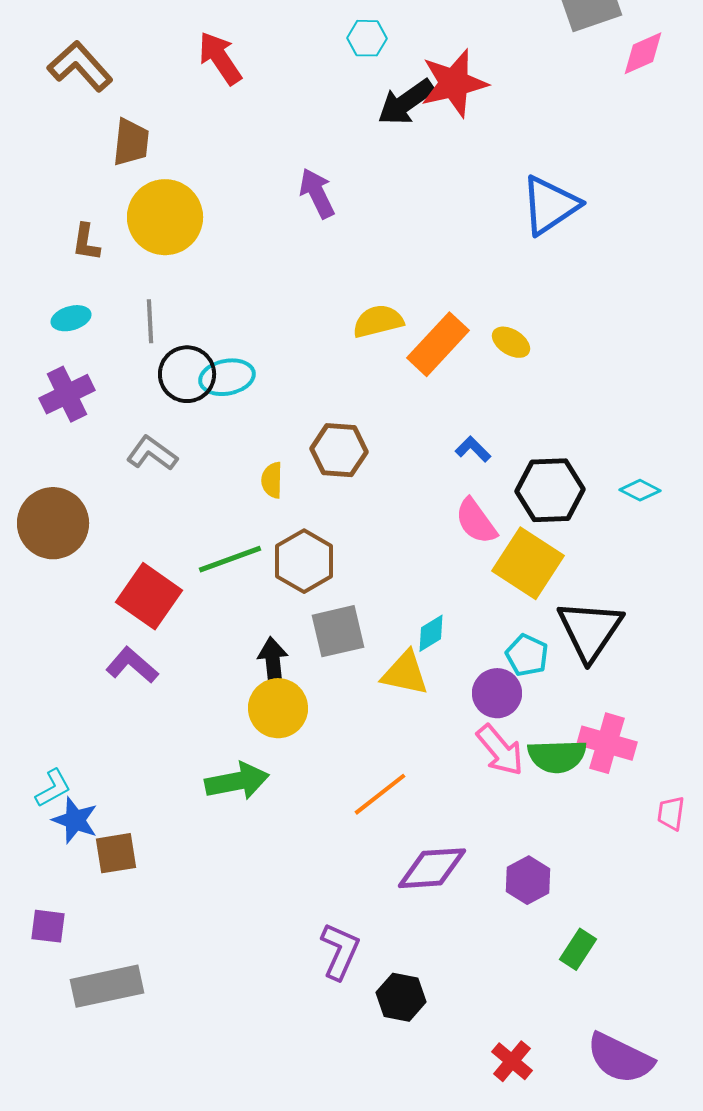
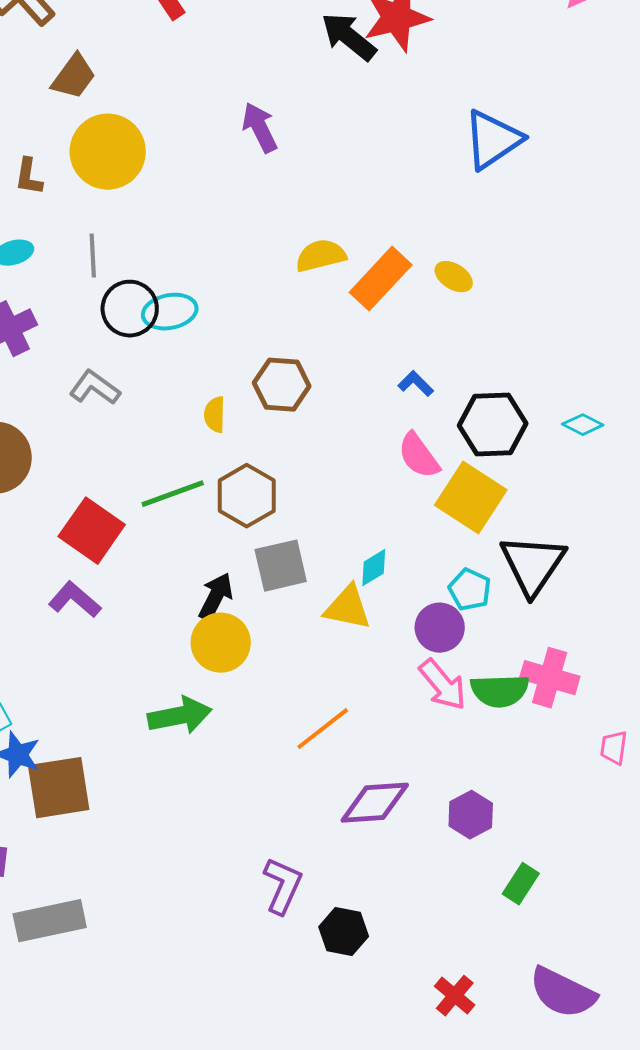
black arrow: (406, 102) -> (349, 37), turned 74
brown trapezoid: (131, 142) -> (74, 77), turned 30
black arrow: (273, 662) -> (216, 597), turned 33
brown square: (116, 853) -> (59, 788), size x1.5

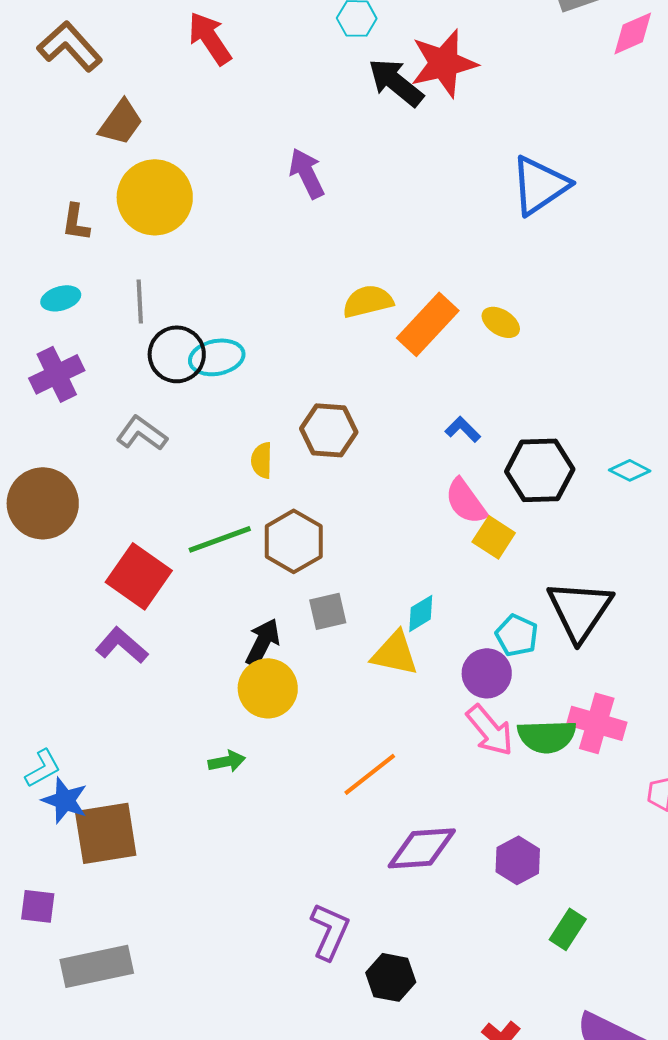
yellow square: (471, 498) -> (494, 537), moved, size x0.6
gray square: (281, 566) -> (328, 611), size x0.7
green arrow: (180, 716) -> (227, 761), size x0.6

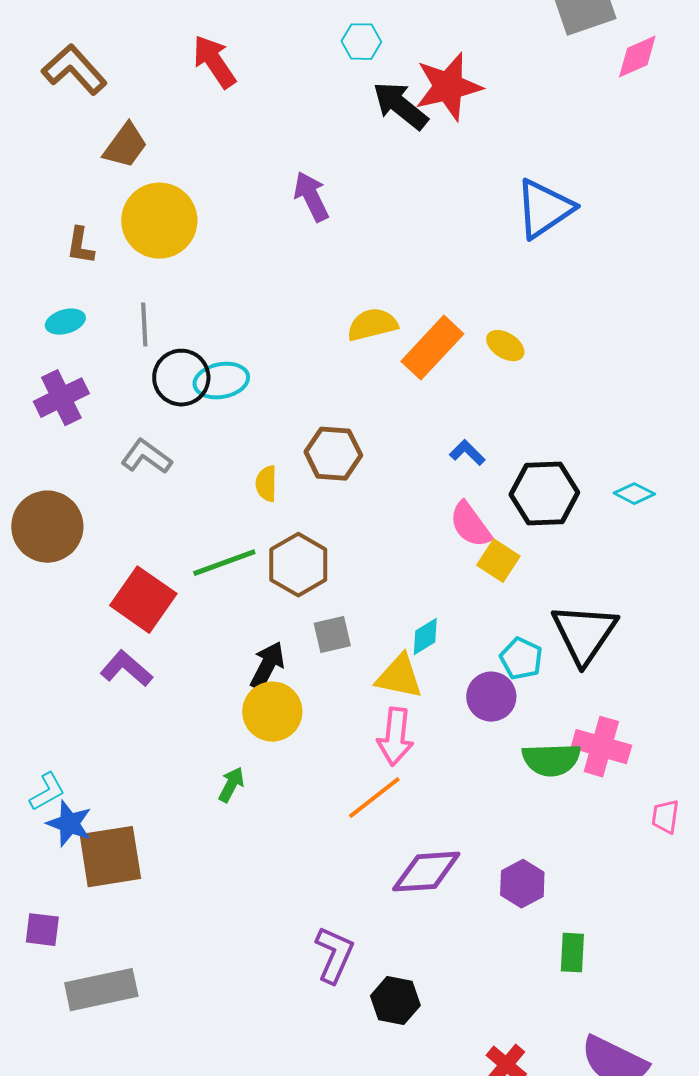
pink arrow: (490, 730) -> (395, 737), moved, turned 46
green arrow: (227, 761) -> (231, 785), turned -51
green rectangle: (568, 929) -> (572, 953), turned -30

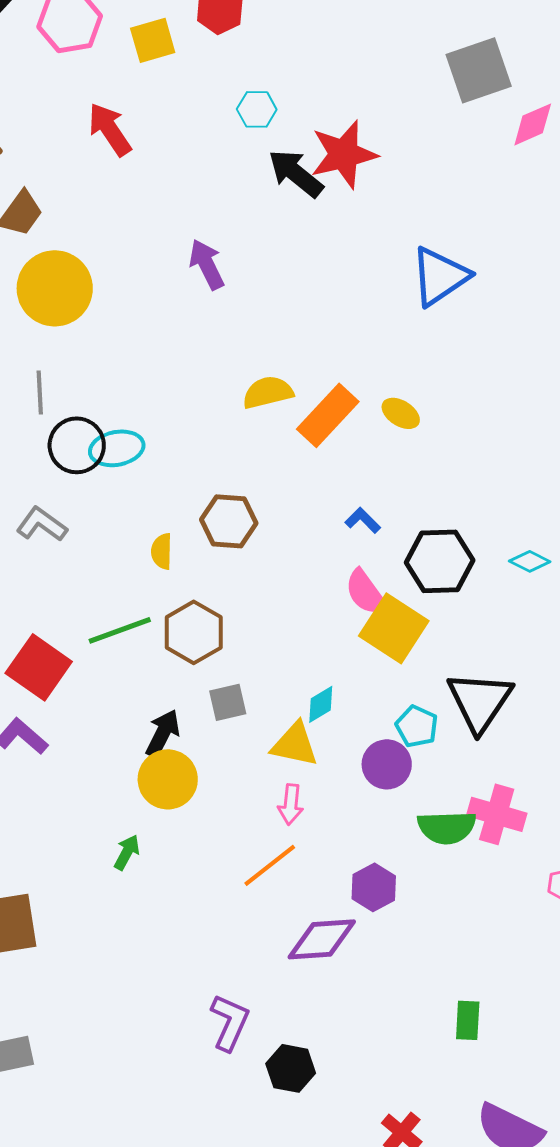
yellow square: (498, 561) -> (394, 628), size x1.6
pink arrow: (395, 737) -> (291, 804), size x0.7
purple hexagon: (522, 884) -> (374, 887), moved

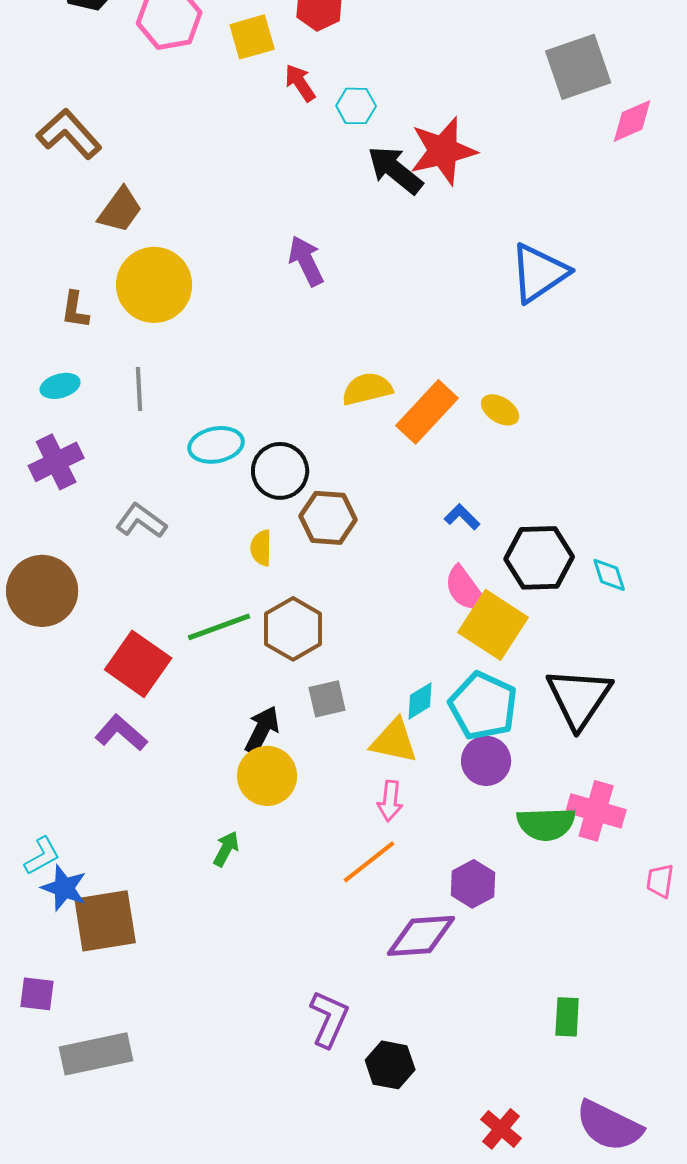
red arrow: (110, 129) -> (300, 83), moved, size x0.7
black circle: (77, 445) -> (280, 471), moved
cyan diamond: (530, 561) -> (609, 575), moved, turned 45
cyan pentagon: (417, 726) -> (483, 706), moved, size x1.6

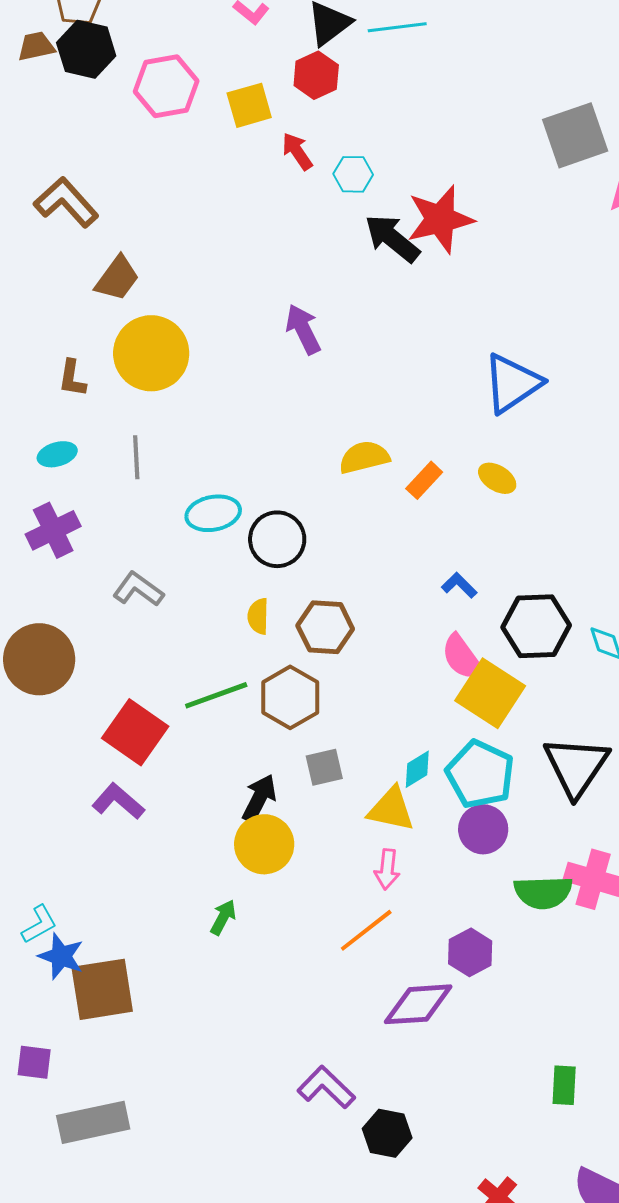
blue triangle: (539, 273) -> (512, 383), moved
orange rectangle: (427, 412) -> (424, 480), size x0.6
brown hexagon: (328, 518) -> (325, 627), moved
purple L-shape: (329, 1019) -> (326, 1087), turned -70

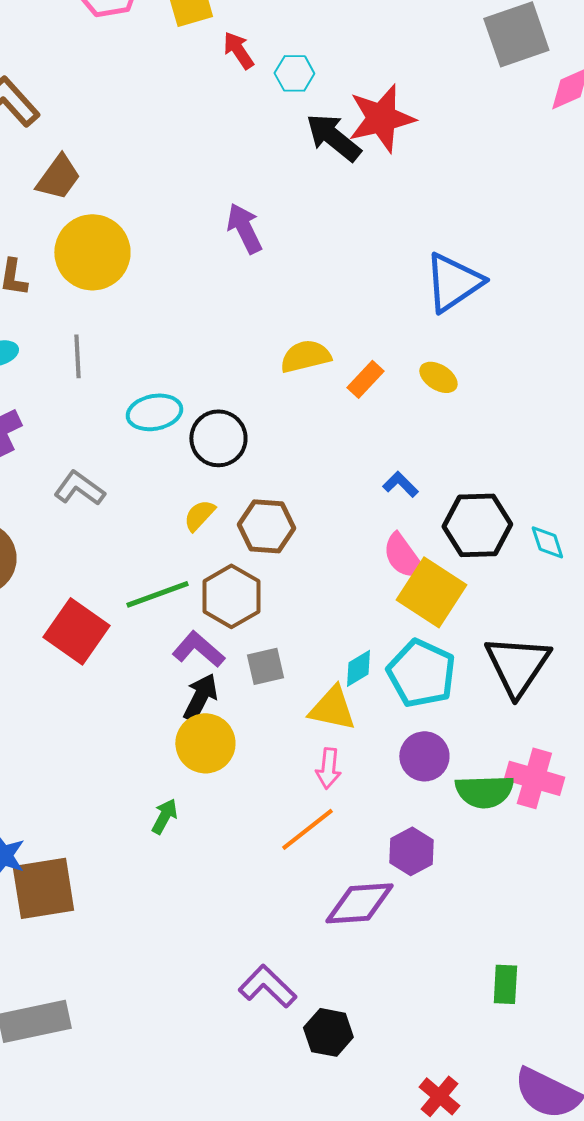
yellow semicircle: (258, 616) -> (199, 515), turned 42
purple L-shape: (118, 801) -> (198, 649), moved
purple circle: (483, 829) -> (424, 756), moved

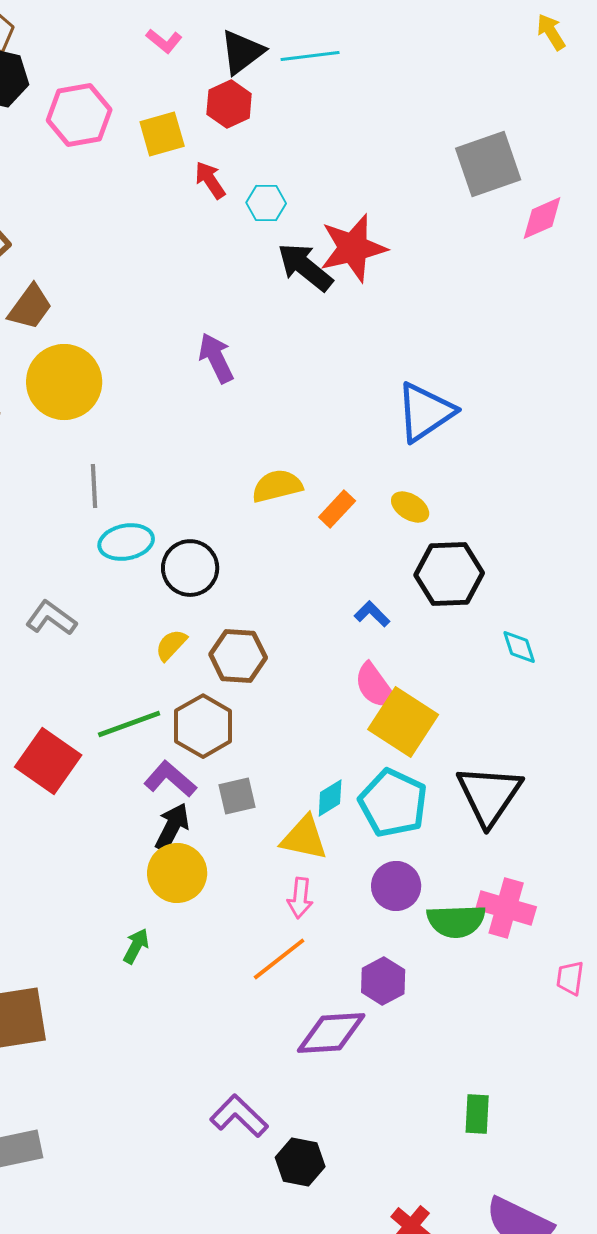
gray line: (77, 356) -> (94, 486), moved
black hexagon: (477, 525) -> (449, 574), moved
cyan diamond: (547, 542) -> (519, 647), moved

